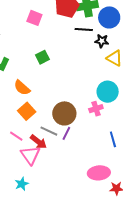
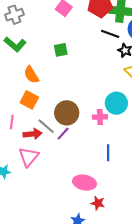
orange square: (27, 111) -> (29, 100), turned -36
pink line: (16, 136) -> (12, 122), turned 48
red arrow: (38, 142) -> (32, 134), turned -60
pink triangle: (30, 155) -> (29, 157), moved

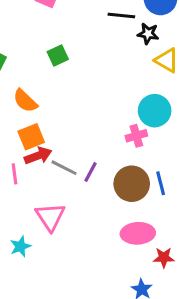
orange square: (29, 100) -> (31, 137), turned -36
brown circle: (67, 113) -> (132, 184), moved
red arrow: (32, 134) -> (38, 156), moved

